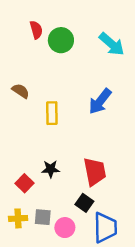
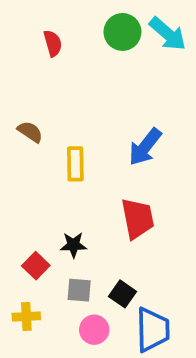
green circle: (61, 40) -> (122, 32), moved
cyan arrow: (112, 44) -> (168, 34), moved
red trapezoid: (95, 172) -> (138, 219), moved
gray square: (43, 217) -> (79, 290), moved

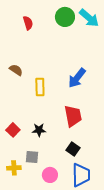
red square: (36, 266) -> (13, 130), moved
gray square: (79, 290) -> (32, 157), moved
black square: (122, 294) -> (73, 149), moved

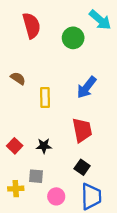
green circle: (65, 17) -> (73, 38), moved
red semicircle: (28, 23) -> (31, 25), size x1.6

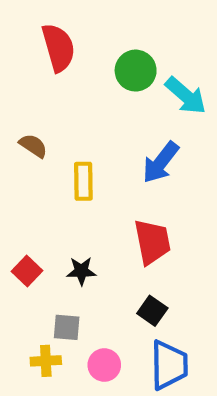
cyan arrow: (100, 20) -> (186, 96), moved
yellow cross: (16, 189) -> (46, 361), moved

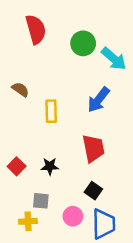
pink circle: (104, 365) -> (73, 216), moved

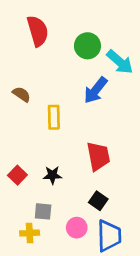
blue arrow: (98, 100) -> (96, 90), moved

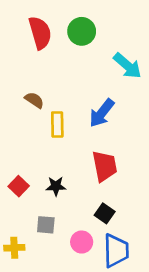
green circle: (87, 46) -> (82, 31), moved
blue arrow: (96, 90) -> (102, 113), moved
brown semicircle: (21, 94) -> (34, 100), moved
yellow cross: (30, 233) -> (14, 248), moved

